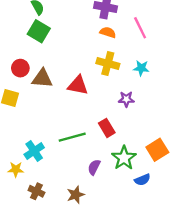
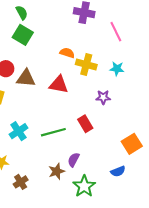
orange semicircle: (108, 32) -> (67, 53), moved
cyan cross: (34, 151) -> (19, 131), moved
green star: (124, 158) -> (84, 186), moved
brown cross: (36, 191) -> (21, 182), turned 32
brown star: (76, 195) -> (57, 171), moved

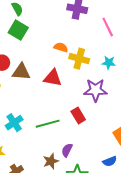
purple star: (103, 97) -> (95, 90), size x1.6

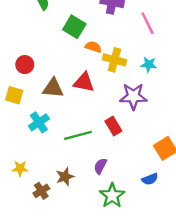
green square: (18, 30) -> (74, 27), moved
brown triangle: (21, 72) -> (53, 88), moved
cyan cross: (14, 123) -> (39, 122), moved
brown star: (51, 161) -> (65, 177), moved

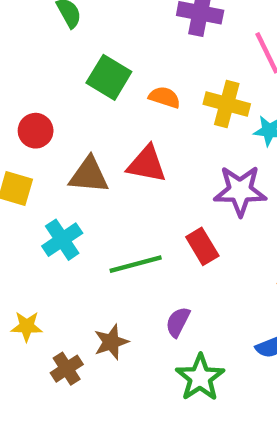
green square: (74, 27) -> (109, 77), moved
yellow cross: (114, 60) -> (227, 104), moved

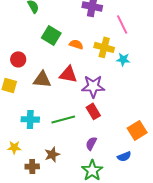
purple star: (240, 191) -> (93, 86), moved
cyan cross: (62, 240) -> (30, 119), moved, turned 36
purple semicircle: (178, 322) -> (91, 143), moved
brown cross: (67, 369) -> (32, 166), turned 32

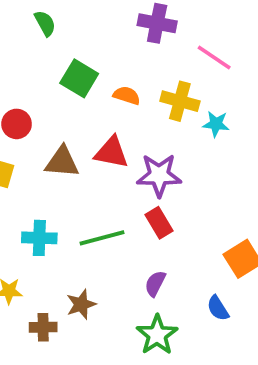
pink line: (122, 24) -> (214, 57), turned -30
blue semicircle: (124, 156) -> (218, 308), turned 80

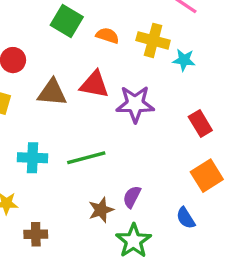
red rectangle: (159, 223) -> (200, 124), moved
brown star: (81, 304) -> (101, 210), moved

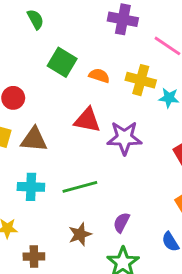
brown triangle: (52, 93) -> (34, 139), moved
brown star: (101, 210) -> (80, 234), moved

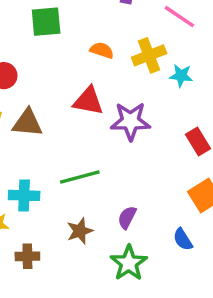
green square: (62, 62) -> (46, 22), moved, turned -36
yellow cross: (141, 80) -> (149, 55), turned -36
cyan cross: (31, 187) -> (24, 195), moved

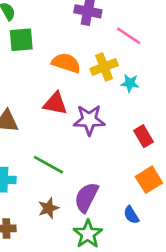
orange semicircle: (102, 50) -> (66, 63), size x1.5
green line: (80, 177) -> (48, 165), turned 44
purple semicircle: (127, 217) -> (86, 197), size x1.6

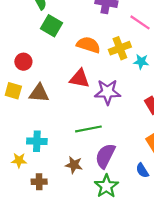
green square: (21, 40) -> (51, 26), turned 35
green line: (48, 165) -> (88, 129), moved, turned -40
brown star: (48, 208) -> (74, 165), turned 30

